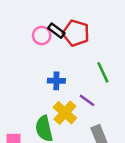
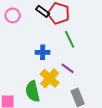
pink circle: (42, 36) -> (13, 15), moved
green line: (103, 72) -> (70, 39), moved

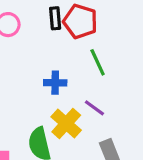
black rectangle: (43, 11) -> (55, 18), turned 48

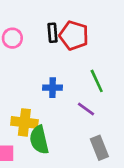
green line: (98, 62) -> (97, 81), moved
yellow cross: (66, 124) -> (24, 122), moved, turned -35

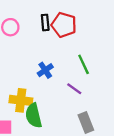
blue cross: (53, 88) -> (45, 70), turned -35

